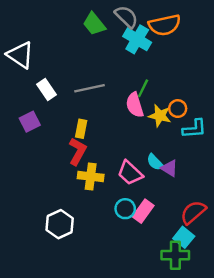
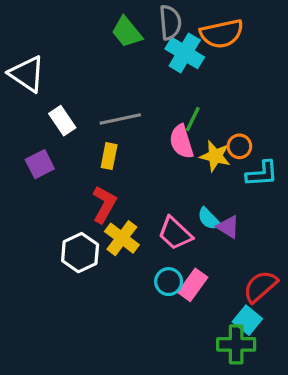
gray semicircle: (126, 17) -> (170, 22), turned 40
yellow rectangle: (81, 129) -> (109, 156), moved
yellow cross: (91, 176) -> (122, 238), turned 30
white hexagon: (60, 224) -> (80, 253), moved

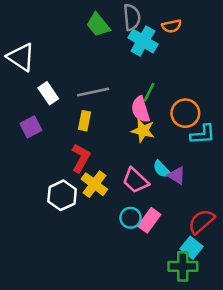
orange semicircle: (222, 34) -> (172, 26), size x0.6
orange circle: (239, 146) -> (185, 113), size x1.5
yellow star: (215, 156) -> (143, 131), moved

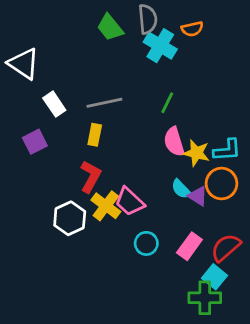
pink semicircle: (140, 109) -> (174, 142), moved
orange circle: (185, 113) -> (222, 184), moved
yellow star: (143, 131) -> (196, 153), moved
pink trapezoid: (135, 180) -> (130, 202), moved
pink rectangle: (149, 220) -> (189, 246), moved

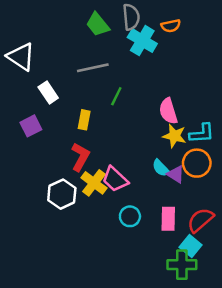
gray line: (104, 103) -> (93, 68), moved
green line: (167, 103) -> (116, 96), moved
pink semicircle: (174, 142) -> (168, 111), moved
pink rectangle: (189, 246) -> (168, 219), turned -35

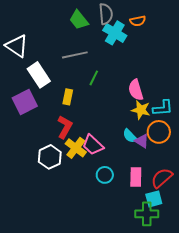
white rectangle: (48, 93) -> (39, 75), size x1.4
purple square: (31, 126) -> (25, 102), size x1.4
cyan square: (191, 246) -> (154, 199), turned 36

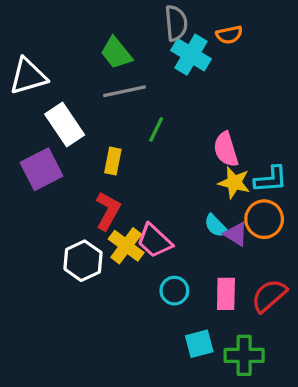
green trapezoid: (79, 20) -> (116, 53), moved
white triangle: (17, 46) -> (28, 76), turned -50
cyan square: (154, 199) -> (199, 344), moved

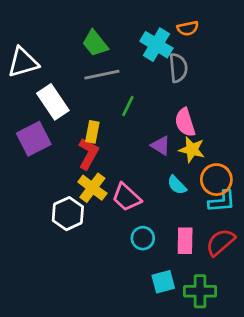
gray semicircle: (176, 23) -> (178, 68), moved
cyan L-shape: (271, 179) -> (222, 201), moved
red L-shape: (108, 211) -> (88, 154), moved
purple triangle: (236, 234) -> (161, 145), moved
yellow cross: (126, 246) -> (92, 188), moved

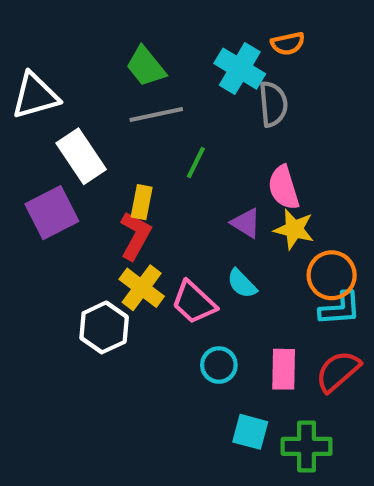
cyan semicircle: (177, 185) -> (242, 284), moved
cyan square: (163, 282) -> (250, 432), turned 30

